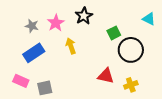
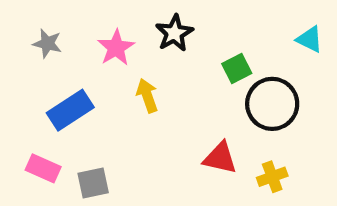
gray star: (32, 26) -> (47, 43), moved

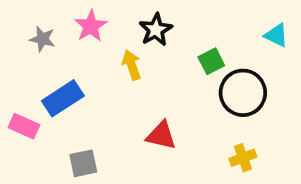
pink star: (116, 48) -> (91, 26), moved
yellow arrow: (147, 96) -> (132, 65), moved
red triangle: (220, 158) -> (161, 135), moved
pink rectangle: (43, 168) -> (24, 126), moved

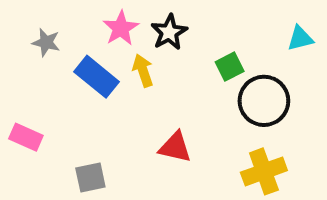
pink star: (91, 26) -> (121, 28), moved
cyan triangle: (276, 35) -> (300, 38), turned -40
blue rectangle: (63, 98) -> (97, 77), moved, turned 72
yellow cross: (243, 158) -> (264, 171), size x1.5

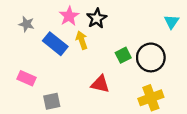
cyan triangle: (300, 38) -> (172, 22), turned -42
green square: (230, 67) -> (123, 55), moved
pink rectangle: (26, 137) -> (26, 78), moved

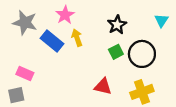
black star: (97, 18) -> (117, 25), moved
gray star: (26, 24) -> (25, 23), size x1.6
red triangle: (100, 84) -> (103, 86), moved
gray square: (52, 101) -> (16, 95), moved

